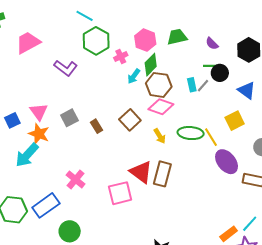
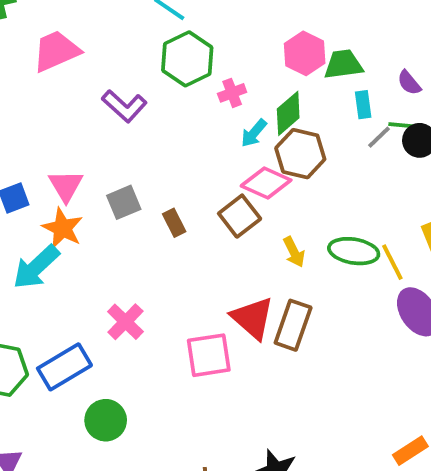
pink hexagon: (145, 40) -> (305, 53), moved
cyan rectangle: (192, 85) -> (363, 105), moved
gray line: (203, 86) -> (379, 137), moved
pink diamond: (161, 107) -> (266, 183), moved

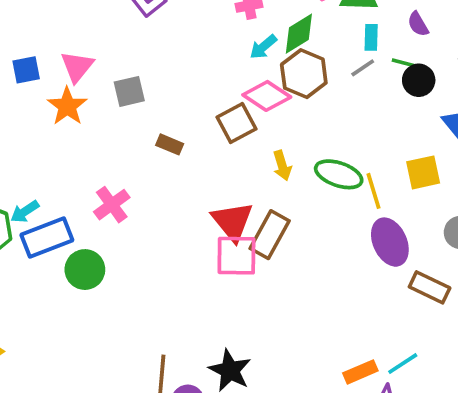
gray line: (379, 137) -> (363, 68), moved
brown rectangle: (174, 223) -> (170, 144), moved, turned -50
cyan arrow: (36, 267) -> (25, 212), moved, size x0.6
pink square: (209, 355) -> (236, 256), moved
green circle: (106, 420) -> (85, 270), moved

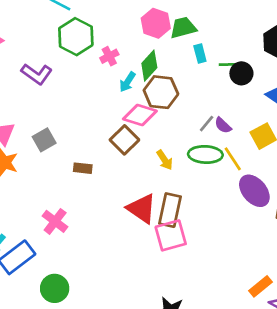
purple semicircle: (418, 24) -> (223, 125), moved
gray line: (363, 68) -> (207, 124), moved
pink square: (236, 256) -> (171, 235), moved
green circle: (85, 270) -> (55, 288), moved

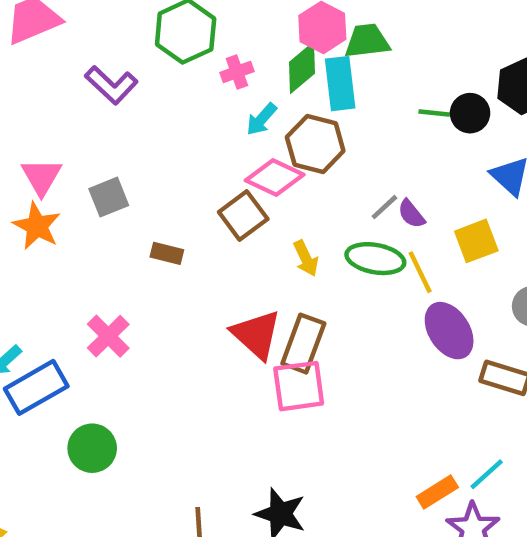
cyan rectangle: (200, 53) -> (340, 84), moved, size x1.6
green diamond: (149, 66) -> (302, 68), moved
black circle: (241, 73) -> (470, 113), moved

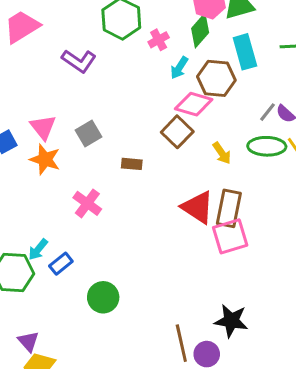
cyan rectangle: (340, 84) -> (245, 52), moved
pink cross: (108, 336) -> (87, 203), moved
blue rectangle: (36, 387) -> (61, 264), size x0.6

